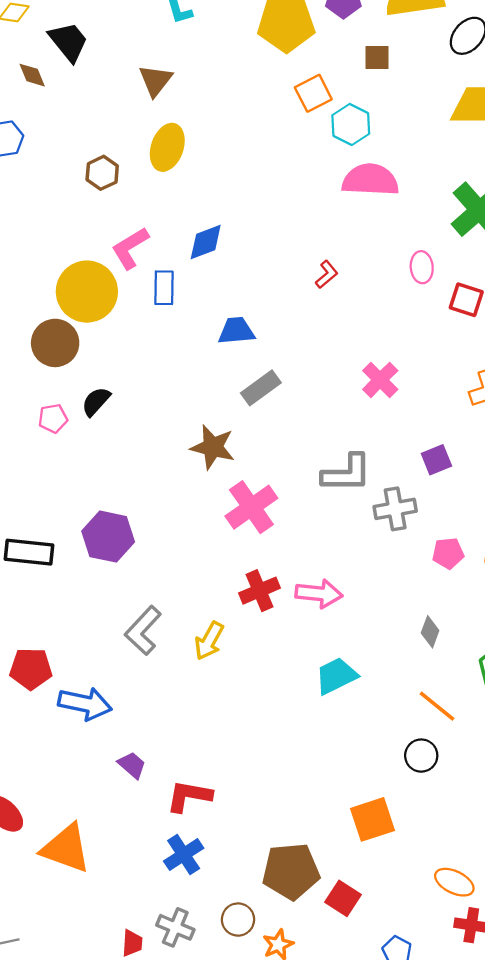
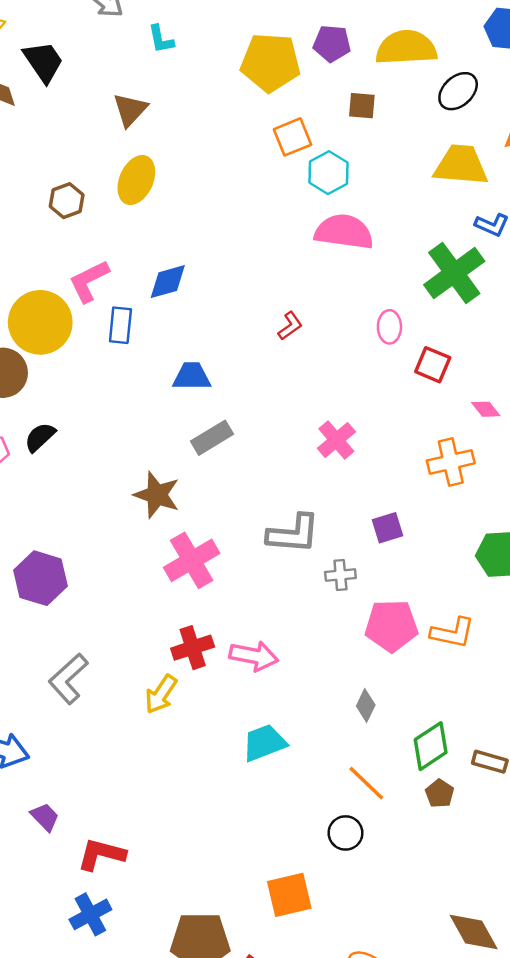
gray cross: (395, 509) -> (340, 575), size x0.7
pink pentagon: (448, 553) -> (391, 626), size x1.6
yellow arrow: (209, 641) -> (161, 694), moved

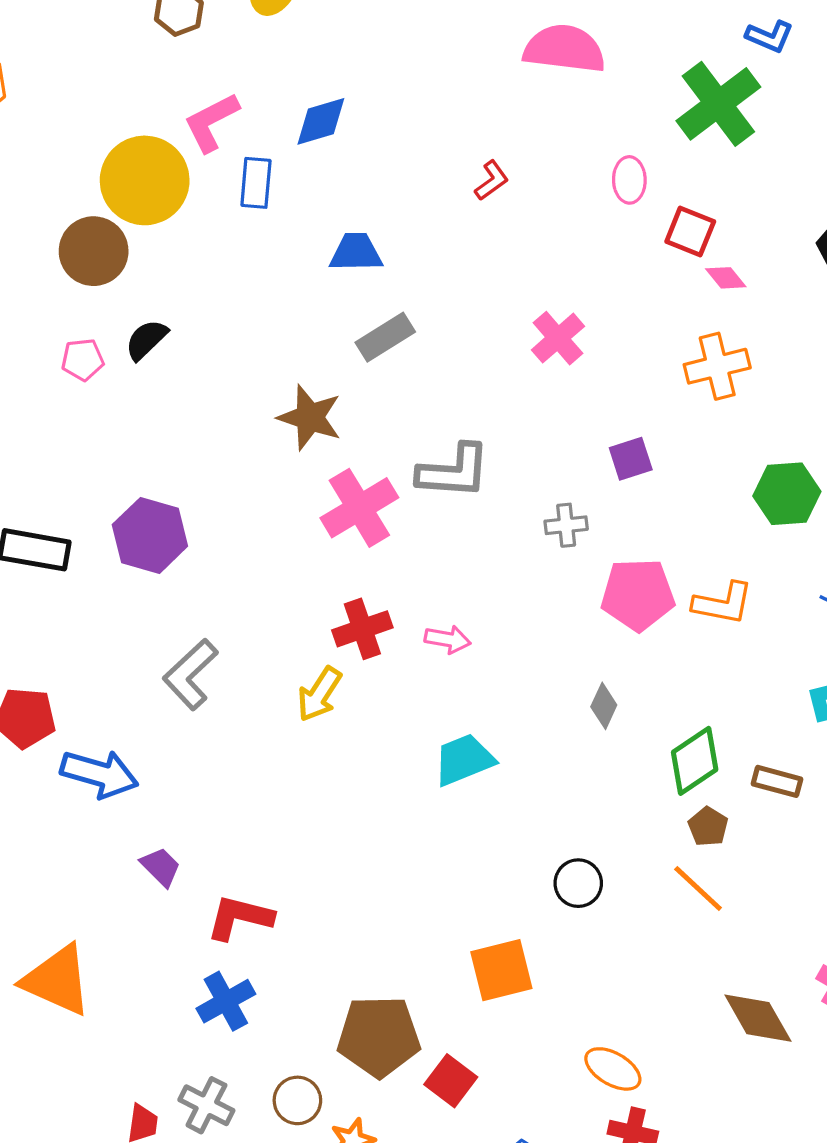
pink diamond: (486, 409) -> (726, 278), moved
gray L-shape: (293, 534) -> (454, 471), moved
pink arrow: (254, 656) -> (448, 639), size x0.7
orange line: (366, 783) -> (698, 889), moved

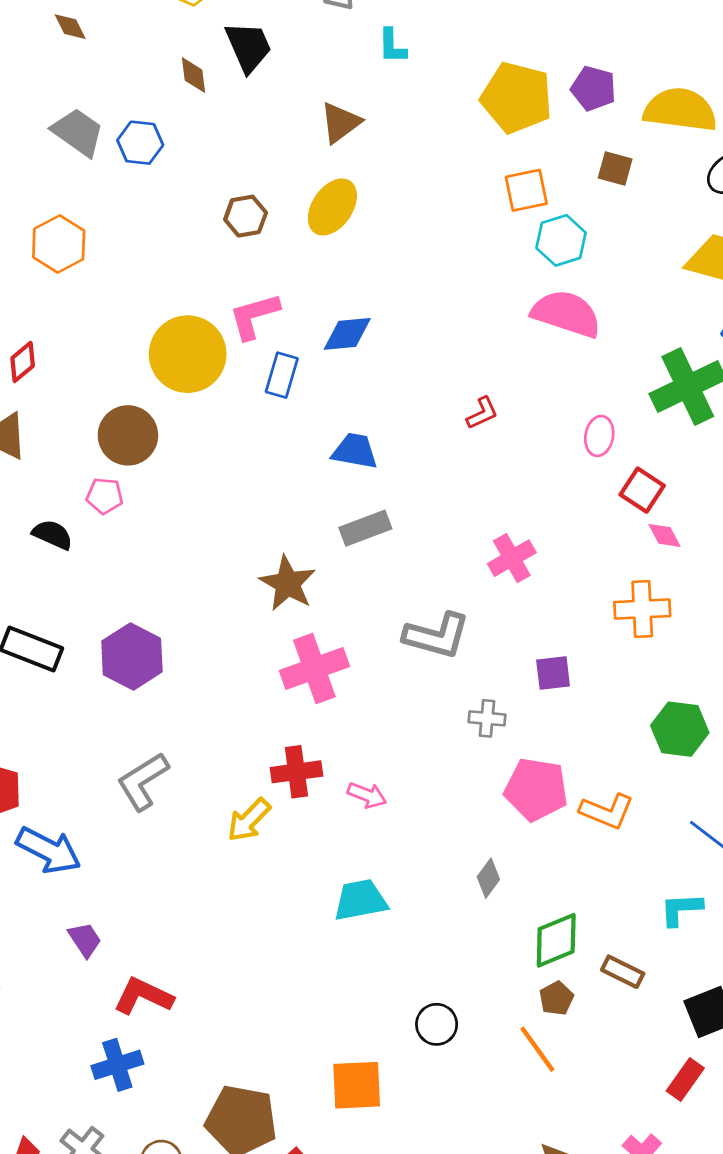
brown circle: (94, 251) -> (128, 435), moved
black semicircle: (146, 340) -> (53, 535), moved, turned 57
gray L-shape: (454, 471) -> (437, 636), moved

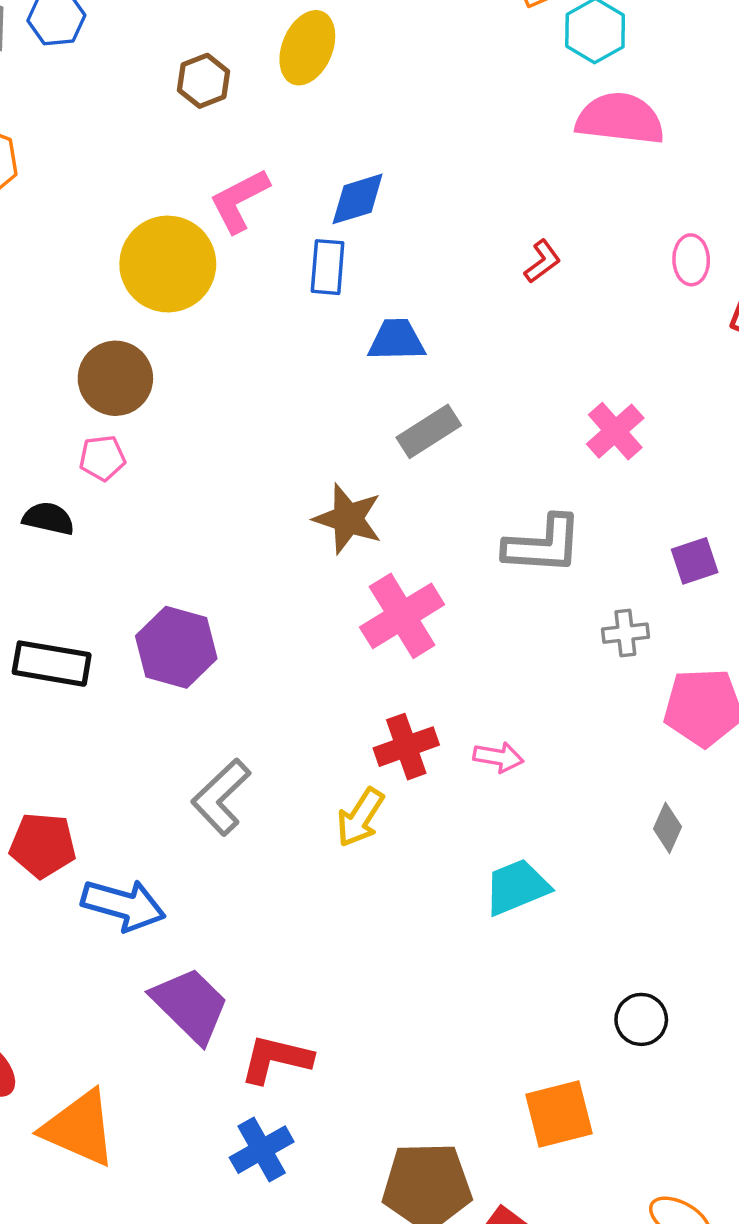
blue rectangle: (282, 375) -> (328, 267), moved
purple trapezoid: (85, 940) -> (190, 1005), size x1.8

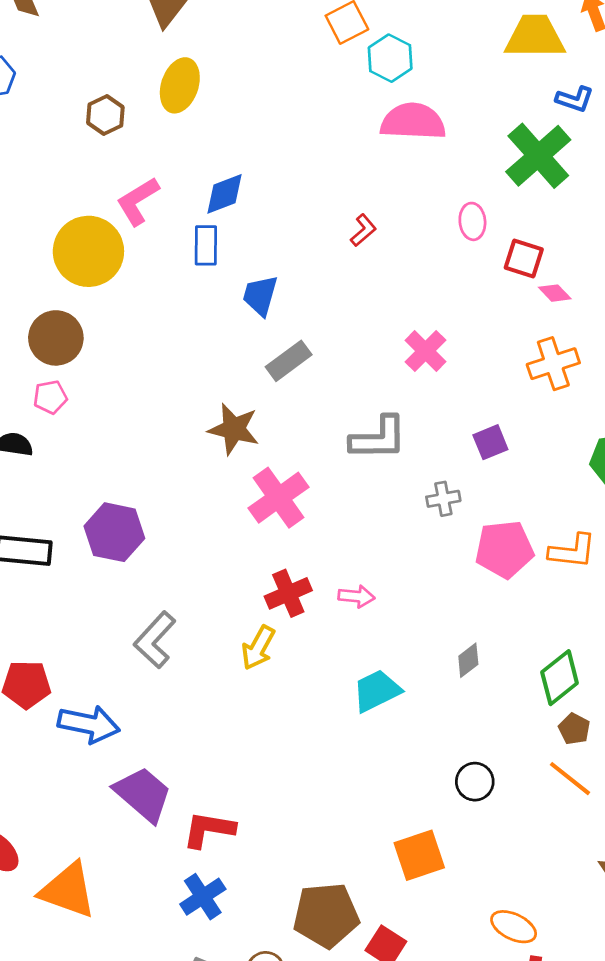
blue trapezoid: (396, 340) -> (260, 295), turned -69
gray diamond: (667, 828) -> (468, 660), moved, turned 32

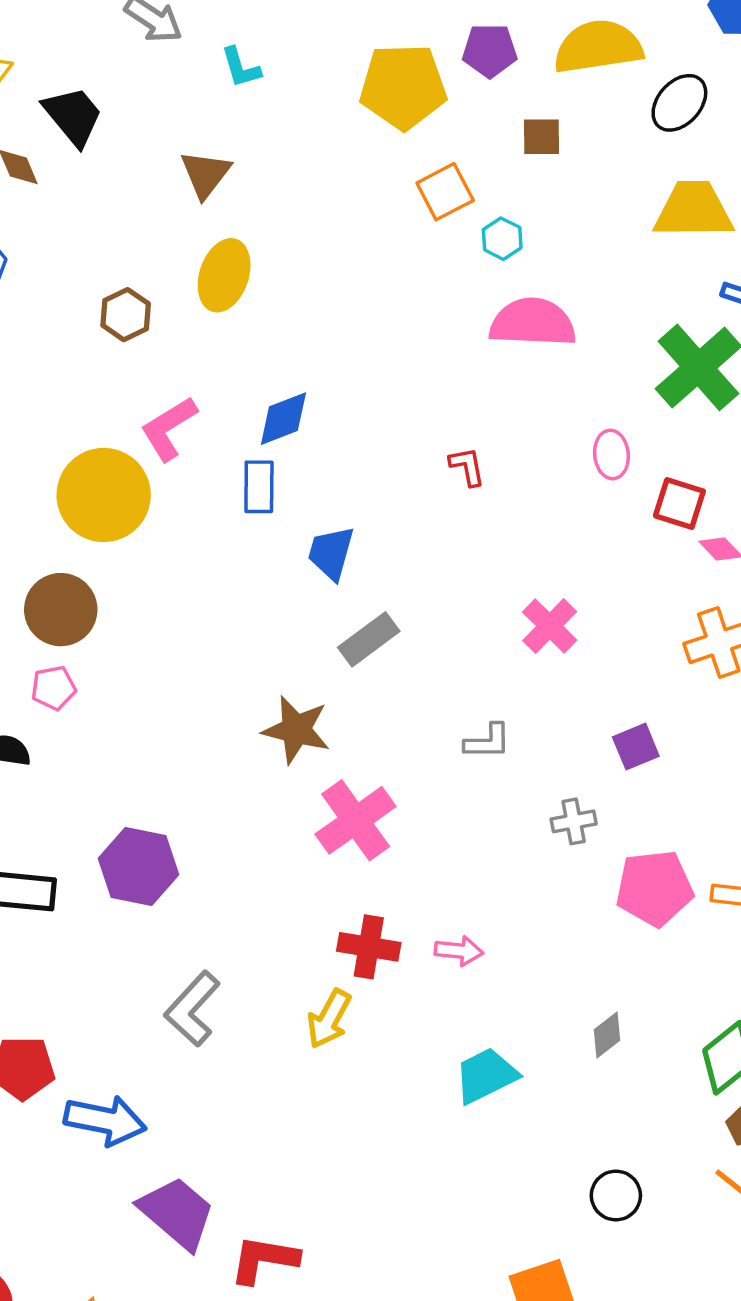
cyan hexagon: (390, 58) -> (502, 239), size x0.7
red L-shape: (363, 230) -> (467, 466), turned -60
gray L-shape: (378, 438) -> (488, 741), size x0.6
red cross: (288, 593) -> (369, 947), turned 33

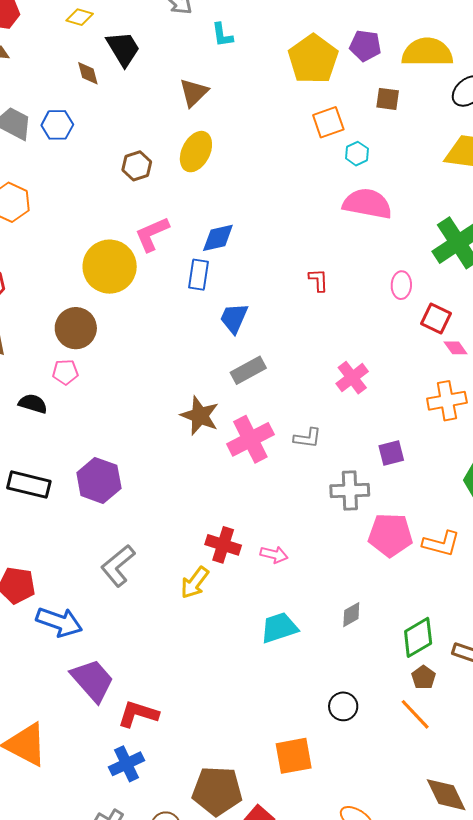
yellow pentagon: (403, 87) -> (313, 59), turned 30
pink cross: (356, 820) -> (250, 439), moved
gray cross: (574, 821) -> (350, 491), size x1.5

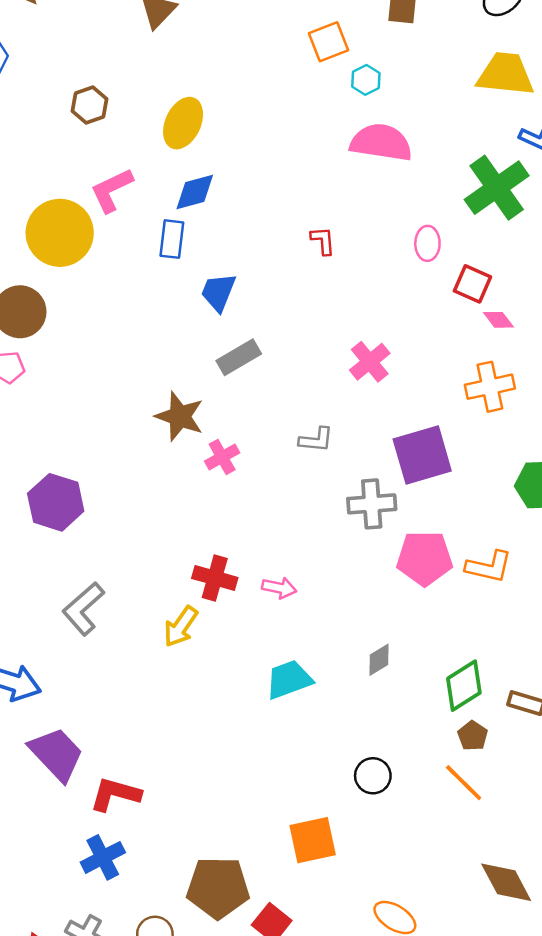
yellow ellipse: (196, 152) -> (183, 123), moved
pink cross: (250, 439) -> (222, 457), moved, size x0.6
purple square: (391, 453) -> (422, 455), size x1.8

